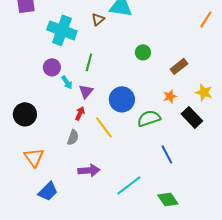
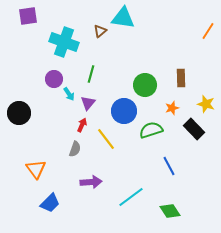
green circle: (143, 52) -> (145, 85), moved, size x1.5
brown rectangle: (179, 66) -> (181, 78), turned -54
black circle: (25, 114) -> (19, 113), moved

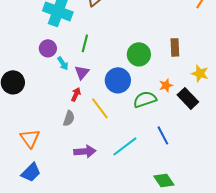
orange star: (172, 108) -> (166, 85), moved
cyan line: (131, 197) -> (125, 146), moved
blue trapezoid: (50, 203) -> (31, 172), moved

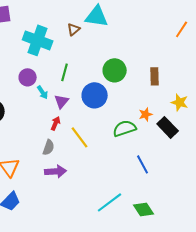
green circle: (139, 54) -> (115, 70), moved
blue circle: (118, 80) -> (95, 95), moved
cyan line: (125, 146) -> (110, 202), moved
purple arrow: (85, 151) -> (56, 171), moved

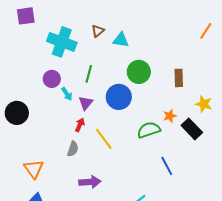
cyan triangle: (97, 16) -> (121, 40), moved, size x0.7
purple arrow: (56, 171) -> (90, 182), moved

